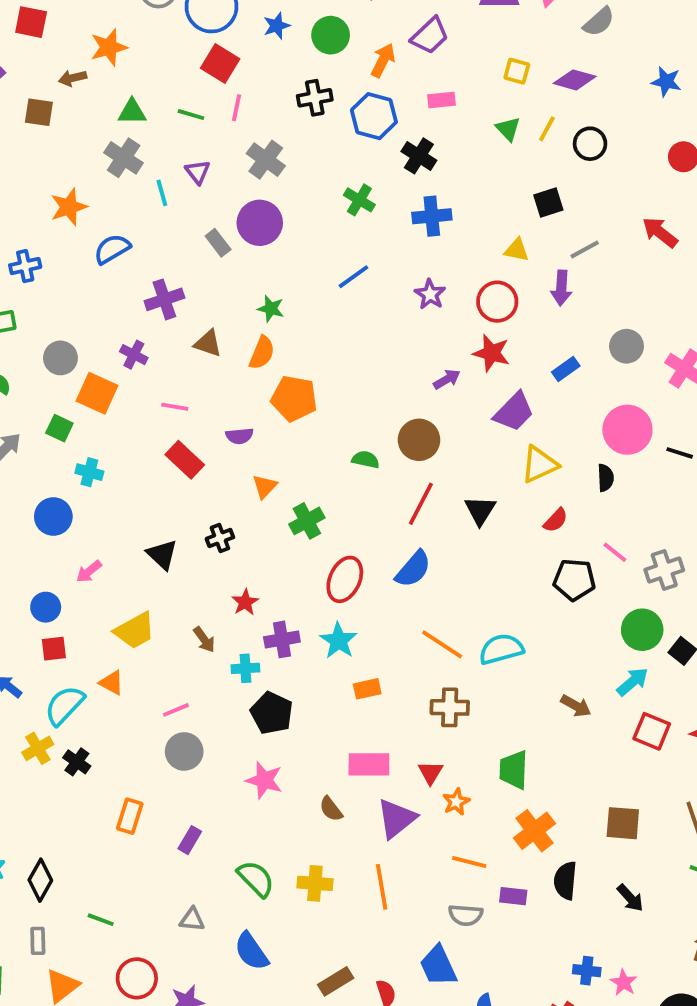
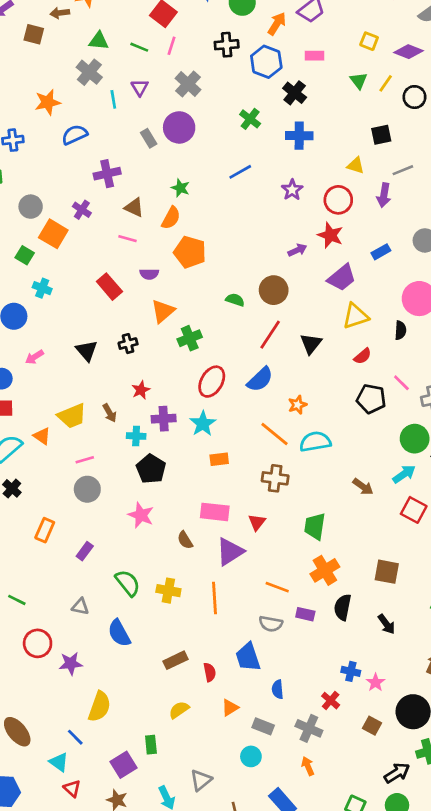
pink line: (175, 407) -> (127, 239), moved
orange triangle: (265, 487) -> (163, 311), size x1.4
yellow trapezoid: (135, 631) -> (72, 416), moved
orange star: (456, 802) -> (297, 405), moved

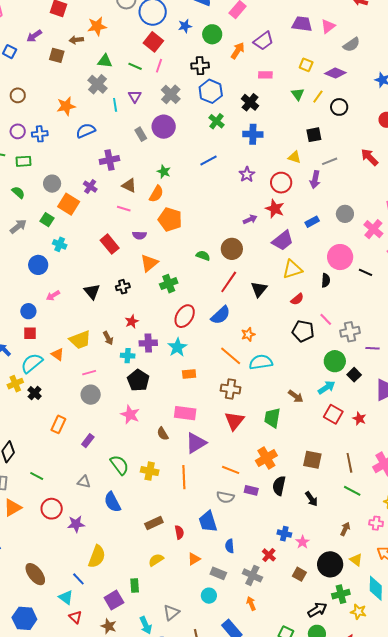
blue hexagon: (266, 62) -> (211, 91), moved
red triangle: (257, 522) -> (234, 421), moved, size x1.5
green trapezoid: (315, 526) -> (272, 418), moved

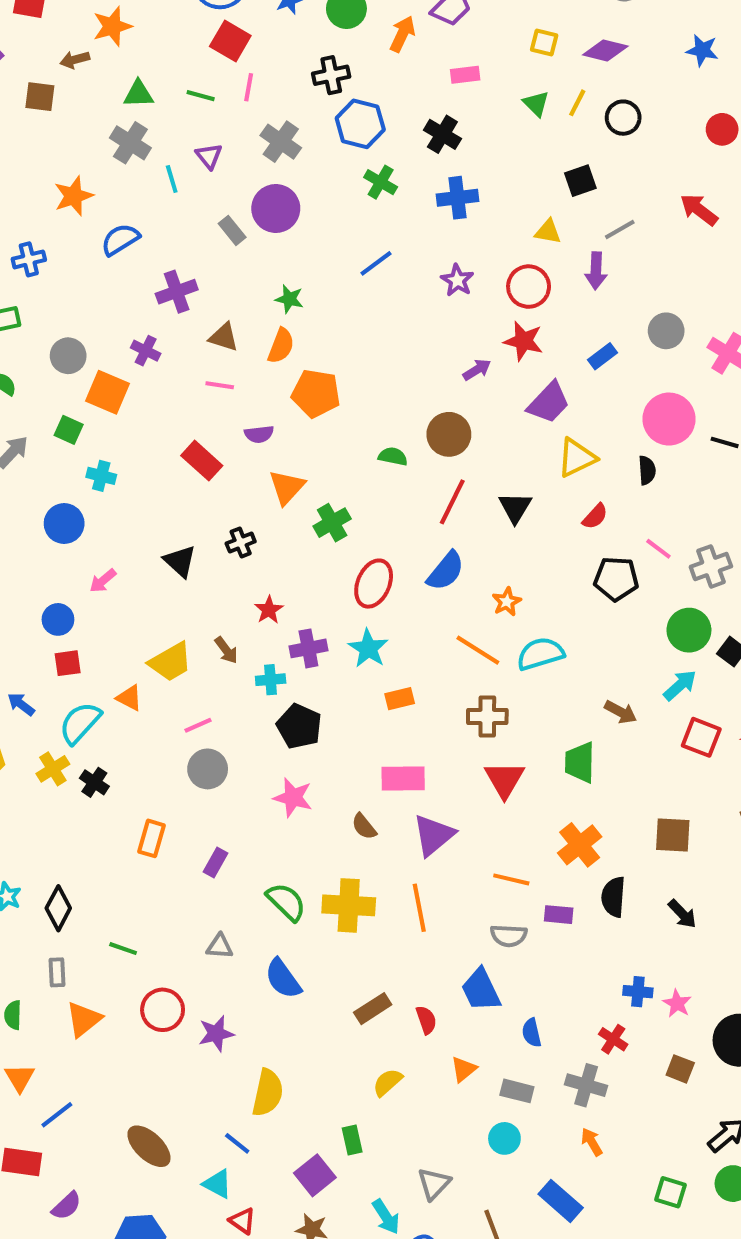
yellow cross: (150, 471) -> (349, 905), size x1.4

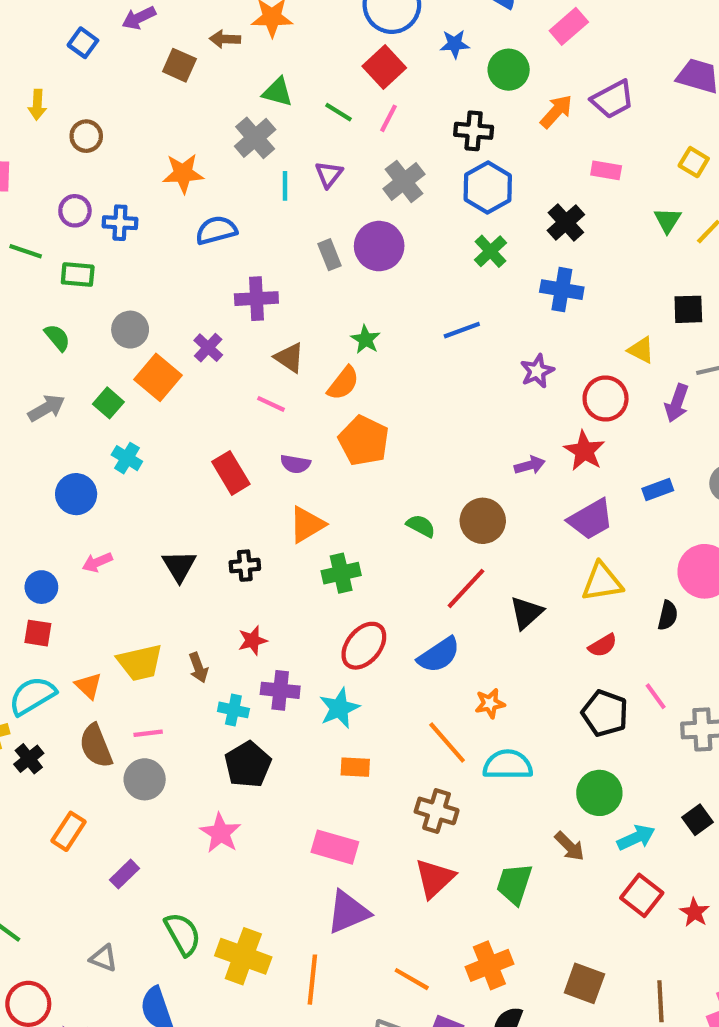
green circle: (689, 630) -> (599, 793), moved
brown semicircle: (364, 827) -> (96, 746), moved, size x1.5

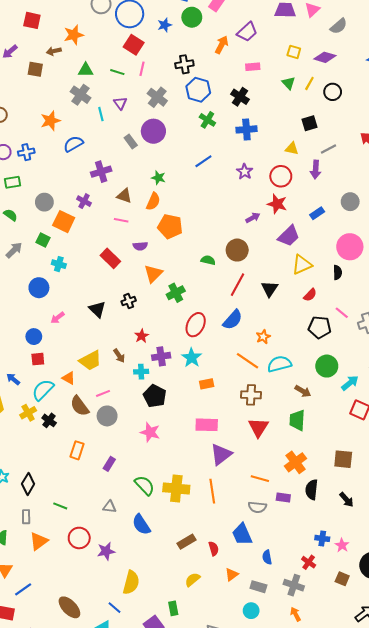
green circle: (509, 70) -> (192, 17), moved
brown arrow: (570, 846) -> (303, 391), moved

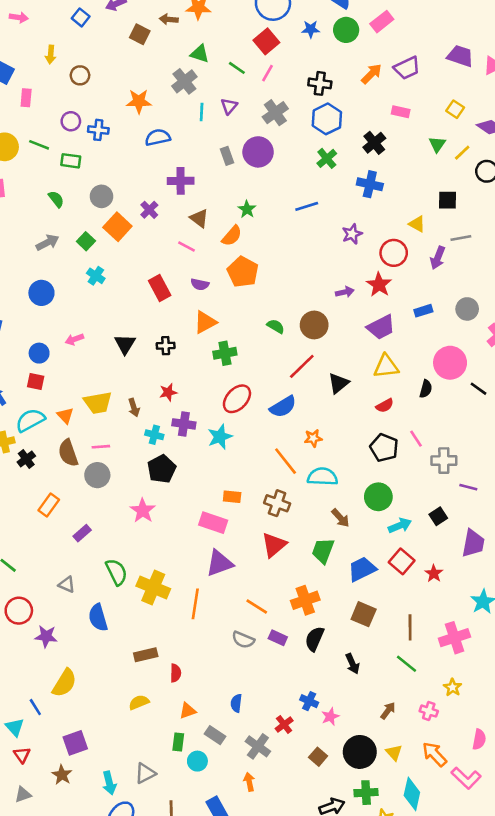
blue circle: (39, 288) -> (41, 293), moved
orange rectangle: (207, 384) -> (232, 497), moved
blue trapezoid: (242, 534) -> (362, 569), moved, turned 70
green rectangle: (173, 608) -> (178, 742), moved

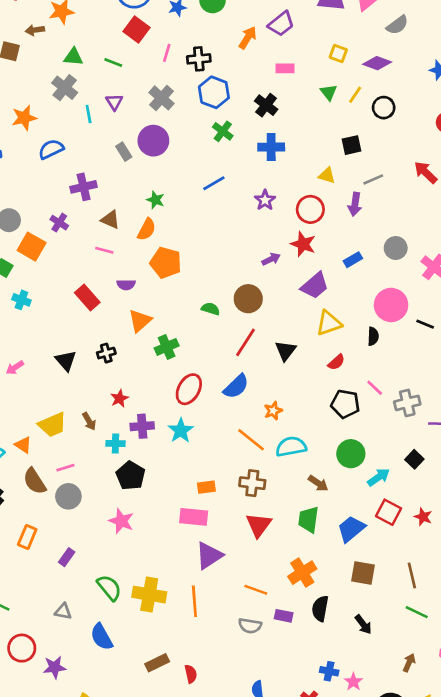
pink line: (268, 73) -> (167, 53), moved

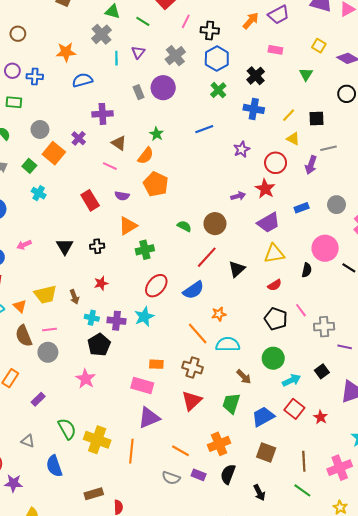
yellow line: (355, 95) -> (289, 115), moved
purple cross: (142, 426) -> (117, 321), moved

